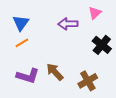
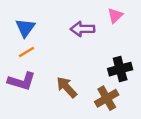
black cross: (102, 45) -> (120, 69), moved, turned 36
purple L-shape: (28, 76) -> (22, 81), moved

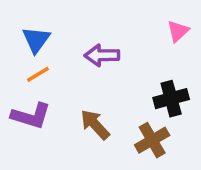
pink triangle: (115, 16) -> (178, 31), moved
purple arrow: (82, 29) -> (102, 55), moved

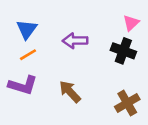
black cross: (171, 99) -> (123, 51), moved, turned 35
brown cross: (152, 140) -> (127, 103), moved

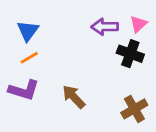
purple arrow: (75, 41) -> (105, 27), moved

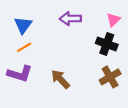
purple arrow: (105, 27) -> (70, 19), moved
brown cross: (134, 109) -> (110, 77), moved

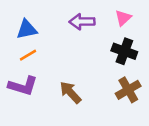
pink triangle: (113, 20) -> (123, 18), moved
blue triangle: (23, 25) -> (27, 29), turned 42

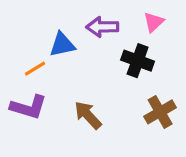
blue triangle: (27, 29) -> (62, 45), moved
black cross: (124, 51) -> (138, 61), moved

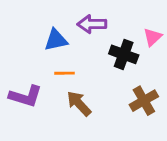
pink triangle: (154, 22) -> (153, 37), moved
orange line: (35, 69) -> (64, 73), moved, turned 30

